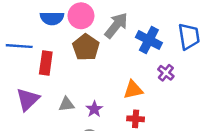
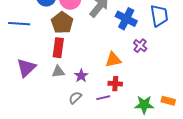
brown pentagon: (86, 47) -> (62, 23), moved
red rectangle: (46, 63) -> (58, 48), moved

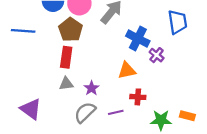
blue cross: (126, 19) -> (138, 39), moved
purple triangle: (26, 68) -> (31, 109), moved, turned -40
red cross: (115, 84) -> (138, 97), moved
gray semicircle: (75, 98) -> (85, 112), size x1.5

